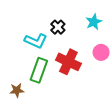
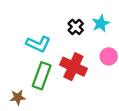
black cross: (58, 27) -> (76, 27), moved

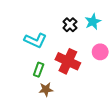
green rectangle: (42, 76) -> (39, 70), size x0.6
brown star: (18, 97) -> (46, 89), moved

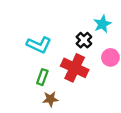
black cross: (70, 25) -> (84, 40), moved

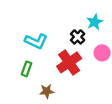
red cross: (75, 68) -> (69, 62), turned 30
green rectangle: (42, 77) -> (27, 69), moved

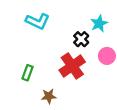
cyan L-shape: (36, 41) -> (38, 21), moved

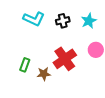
black cross: (81, 39) -> (63, 21), moved, turned 32
brown star: (49, 96) -> (44, 74), moved

